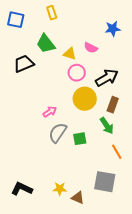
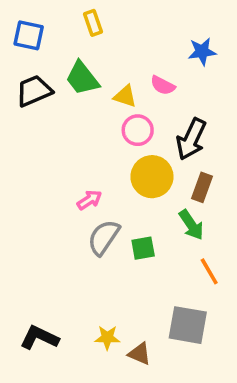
black trapezoid: (24, 64) -> (34, 91), moved
black arrow: (107, 78) -> (191, 139), turned 145

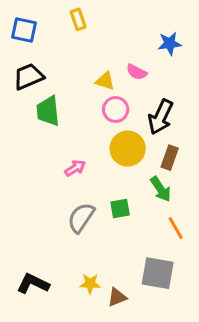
green trapezoid: (82, 78) -> (48, 111), moved, turned 32
gray semicircle: (104, 237) -> (81, 218), moved
brown triangle: (139, 354) -> (117, 297), turned -45

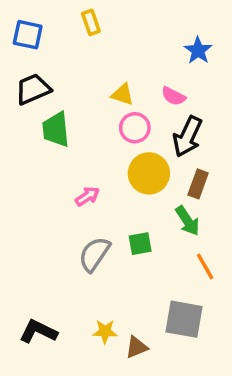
blue star: (170, 43) -> (198, 50), turned -30
pink semicircle: (137, 72) -> (173, 96), moved

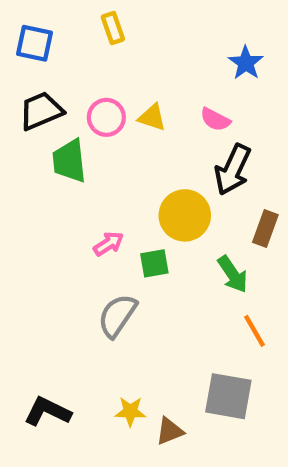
pink circle: (135, 128) -> (106, 117), moved
brown rectangle: (198, 184) -> (265, 228), moved
green square: (140, 244) -> (154, 263), moved

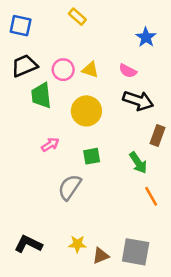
yellow rectangle: (113, 28) -> (77, 17), moved, turned -30
black arrow: (233, 170) -> (138, 101), turned -96
yellow circle: (185, 215) -> (86, 111), moved
pink arrow: (109, 244) -> (50, 145), moved
gray square: (228, 396) -> (136, 252), moved

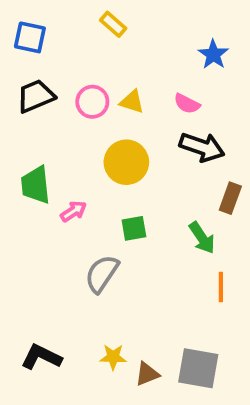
green trapezoid: (41, 95) -> (36, 185), moved
orange line: (151, 196) -> (221, 287), turned 30

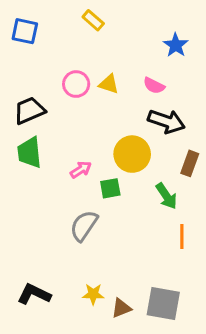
black trapezoid: (36, 96) -> (29, 110), moved
yellow circle: (126, 162) -> (132, 154), moved
pink arrow: (73, 211) -> (81, 170), moved

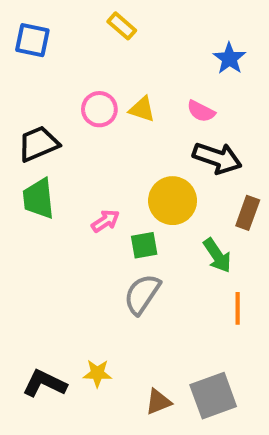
gray semicircle: (84, 226) -> (142, 294), moved
yellow star: (93, 294) -> (97, 373), moved
gray square: (163, 303) -> (213, 396), turned -30

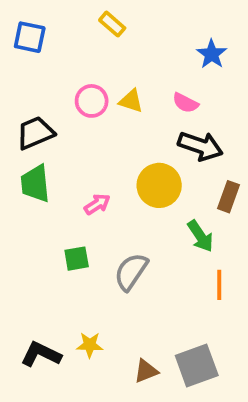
green square: (144, 245) -> (77, 259), moved

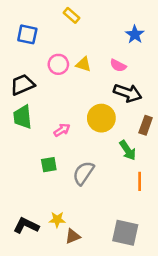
blue square: (30, 37) -> (27, 34), moved
gray square: (197, 366) -> (125, 233), turned 32
brown triangle: (146, 371) -> (73, 236), moved

